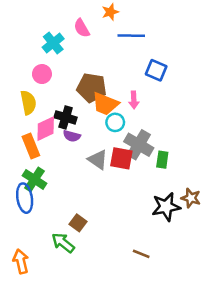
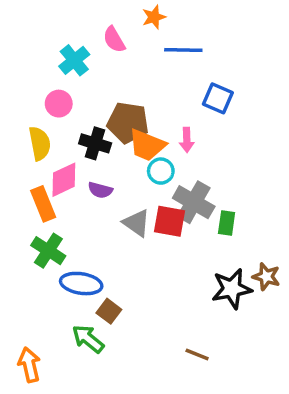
black cross: (66, 117) -> (95, 143), moved
blue ellipse: (25, 198) -> (81, 284), moved, turned -72

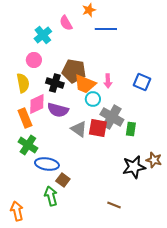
blue square: (218, 98) -> (142, 82), moved
purple semicircle: (100, 190) -> (58, 110), size x1.5
green arrow: (88, 339) -> (51, 196), turned 36

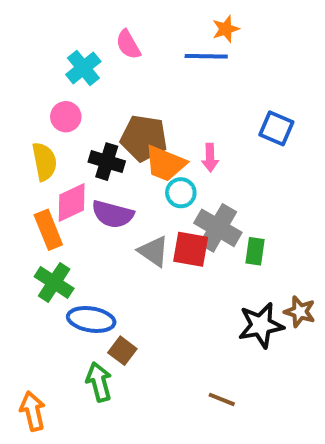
orange star: (89, 10) -> (226, 29), moved
blue square: (142, 82) -> (276, 128), moved

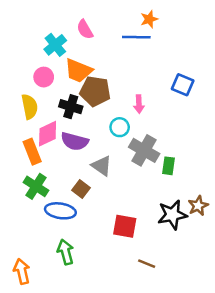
orange trapezoid: (165, 164) -> (78, 71), moved
red square: (191, 249) -> (125, 226), moved
brown star: (300, 312) -> (198, 206), turned 30
brown square: (122, 351) -> (81, 189), moved

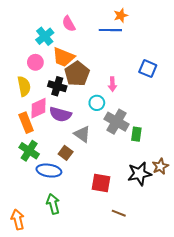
brown pentagon: (95, 91) -> (77, 74), turned 30

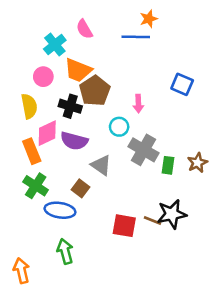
brown star: (160, 166) -> (197, 163), moved
brown line: (119, 213) -> (152, 221), moved

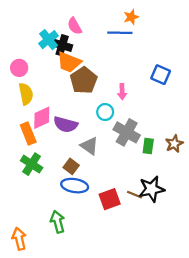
pink circle: (43, 77) -> (19, 68), moved
black cross: (70, 106) -> (62, 45), moved
blue ellipse: (60, 210) -> (75, 186), moved
red square: (124, 226) -> (110, 199), turned -30

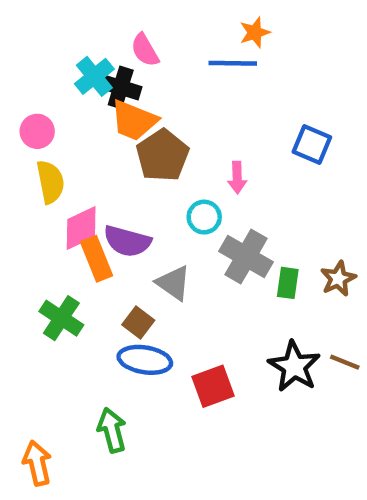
orange rectangle: (28, 134) -> (97, 259), moved
black star: (152, 189) -> (294, 366), turned -30
brown line: (135, 195) -> (345, 362), moved

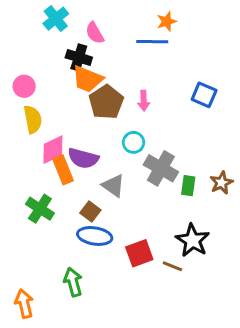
cyan cross: (94, 76) -> (56, 19), moved
pink arrow: (237, 177) -> (144, 101), moved
brown line: (345, 362) -> (172, 266), moved

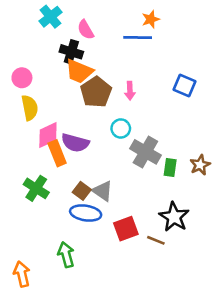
gray triangle: (113, 186) -> (103, 191), moved

